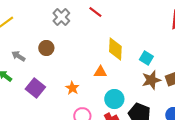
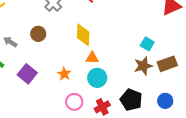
yellow diamond: (115, 49) -> (83, 35), moved
cyan square: (146, 58) -> (147, 44), moved
cyan circle: (114, 99) -> (97, 78), moved

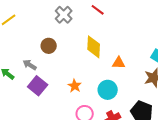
gray arrow: (10, 42) -> (30, 65), moved
orange triangle: (92, 58) -> (119, 63), moved

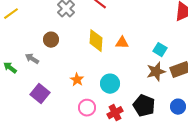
orange triangle: (119, 63) -> (122, 43), moved
purple square: (38, 86) -> (40, 94), moved

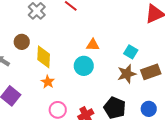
yellow diamond: (96, 41) -> (44, 57), moved
cyan circle: (110, 84) -> (84, 66), moved

